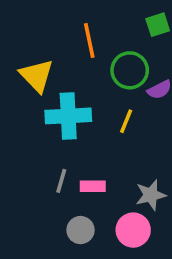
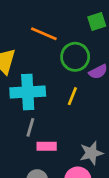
orange line: (89, 40) -> (44, 34), turned -55
gray line: (61, 181) -> (30, 127), moved

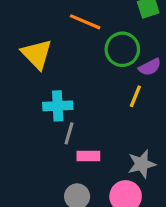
cyan cross: (28, 92) -> (58, 106), moved, size x0.7
yellow line: (72, 96) -> (135, 96), moved

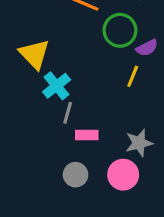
yellow triangle: (37, 54) -> (34, 54), moved
cyan cross: (58, 106) -> (57, 86), turned -36

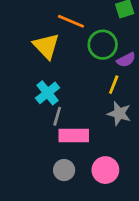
yellow triangle: (34, 54) -> (46, 46), moved
pink rectangle: (87, 135) -> (74, 136), size x1.5
gray star: (139, 143) -> (119, 114), moved, turned 30

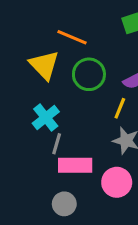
green circle: (103, 45) -> (89, 74), moved
pink circle: (105, 170) -> (117, 182), moved

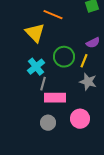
green circle: (89, 74) -> (64, 57), moved
pink circle: (117, 182) -> (80, 119), moved

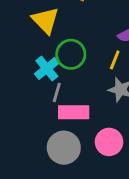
green circle: (64, 57) -> (71, 54), moved
gray circle: (48, 123) -> (64, 148), size x1.5

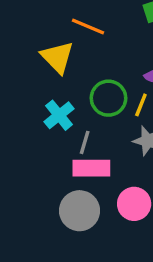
green circle: (71, 54) -> (108, 98), moved
gray line: (57, 92) -> (85, 142), moved

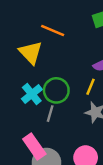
green circle: (108, 98) -> (56, 90), moved
pink rectangle: (91, 168) -> (34, 147), moved, turned 55

